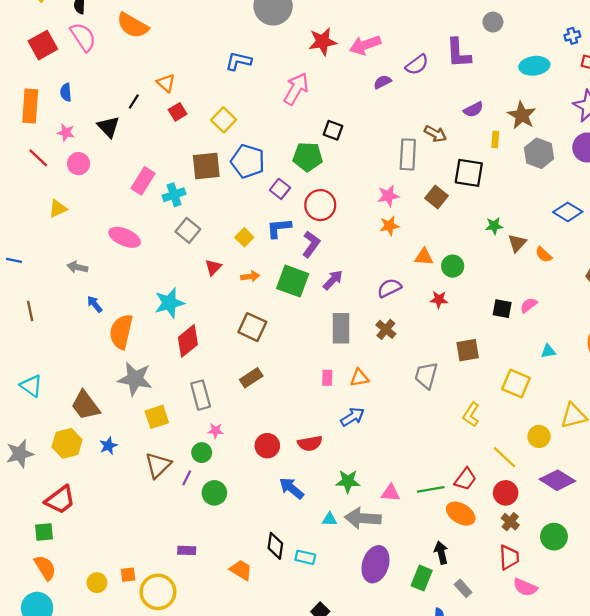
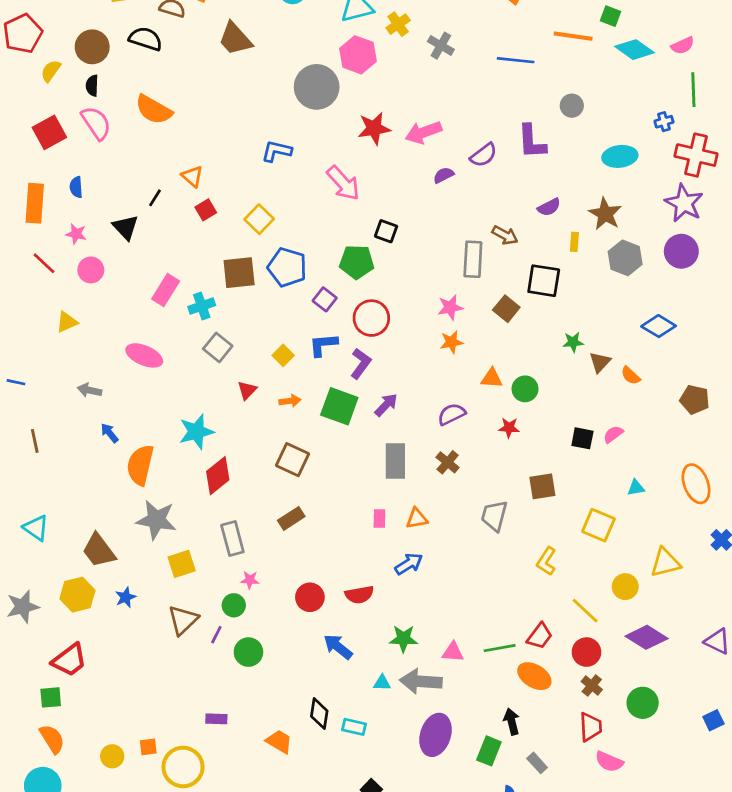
pink arrow: (296, 89) -> (343, 183), turned 108

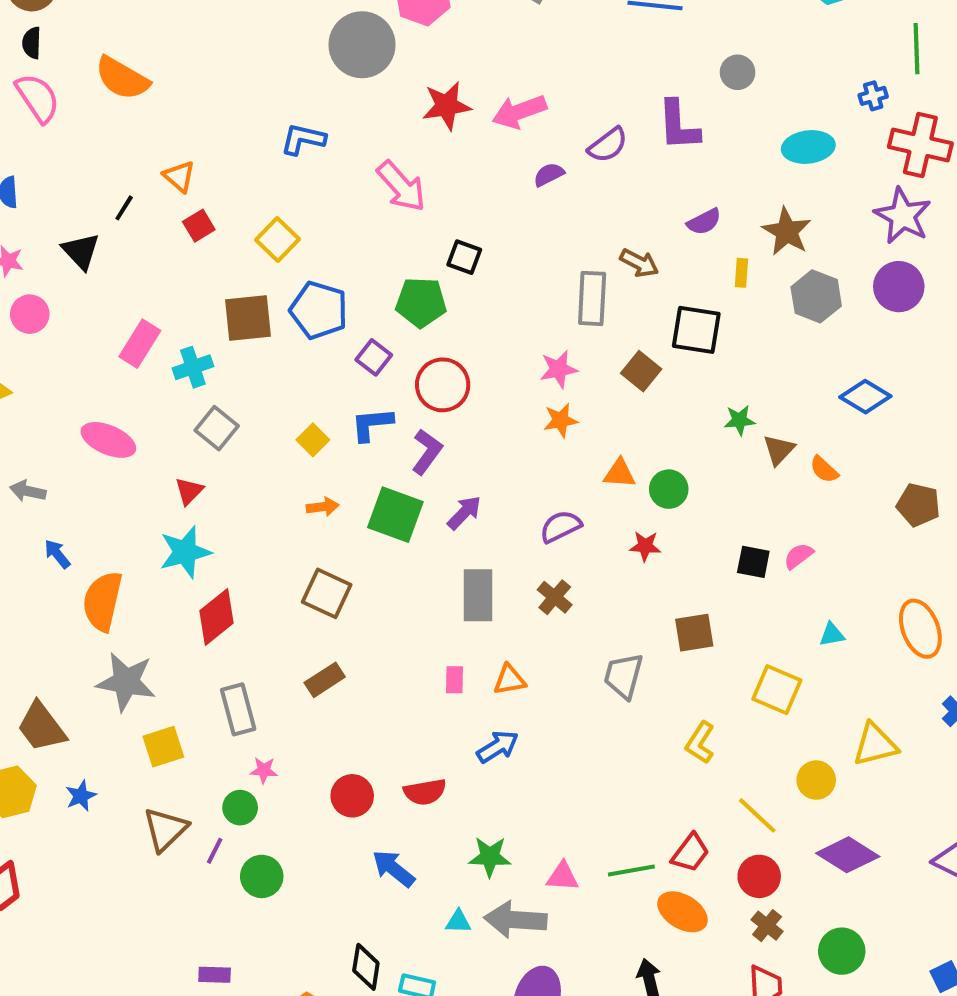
red triangle: (247, 390) -> (189, 491), moved

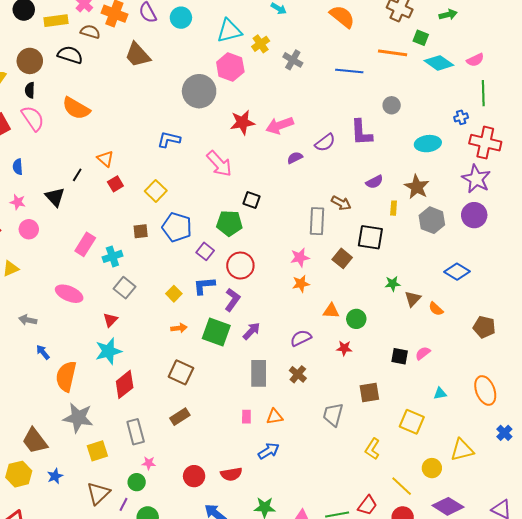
brown square: (248, 318) -> (141, 231), size x0.6

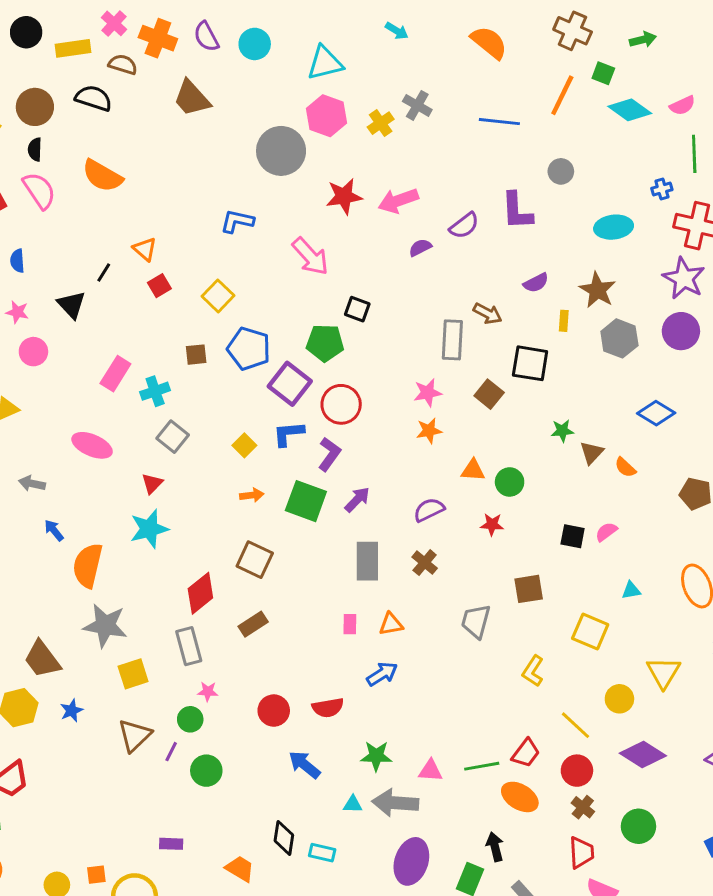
yellow cross: (261, 44) -> (381, 123), moved
orange line: (393, 53) -> (562, 95), turned -72
purple square: (205, 251) -> (290, 384), size x1.6
red diamond: (125, 384) -> (200, 593), moved
yellow triangle: (462, 450) -> (663, 672), turned -45

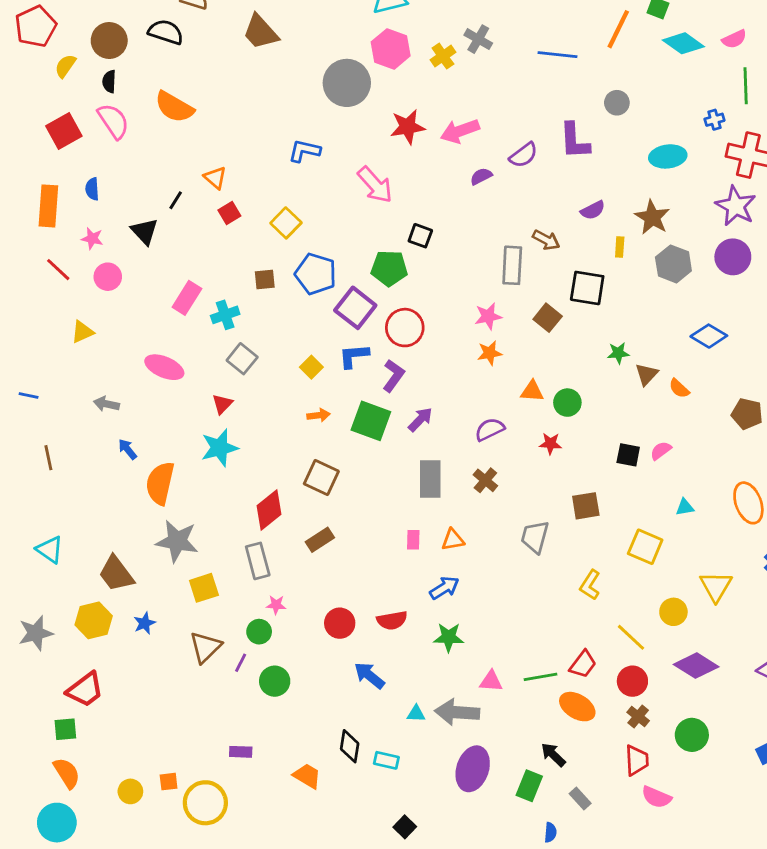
green star: (376, 756) -> (449, 637), moved
black arrow: (495, 847) -> (553, 755), turned -32

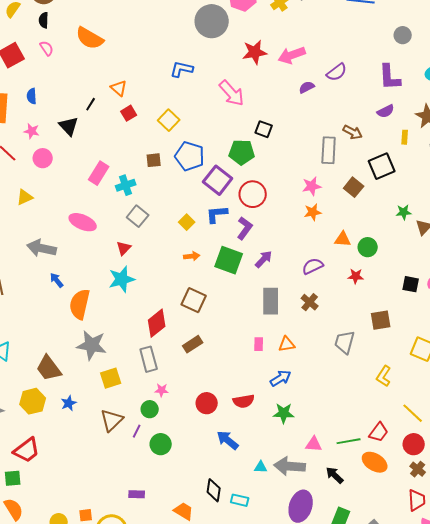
pink semicircle: (113, 121) -> (47, 48), size x0.6
purple L-shape: (574, 141) -> (390, 77), moved
black square: (587, 288) -> (382, 166), turned -32
gray arrow: (106, 404) -> (42, 248), size x1.6
black arrow: (553, 755) -> (335, 475), moved

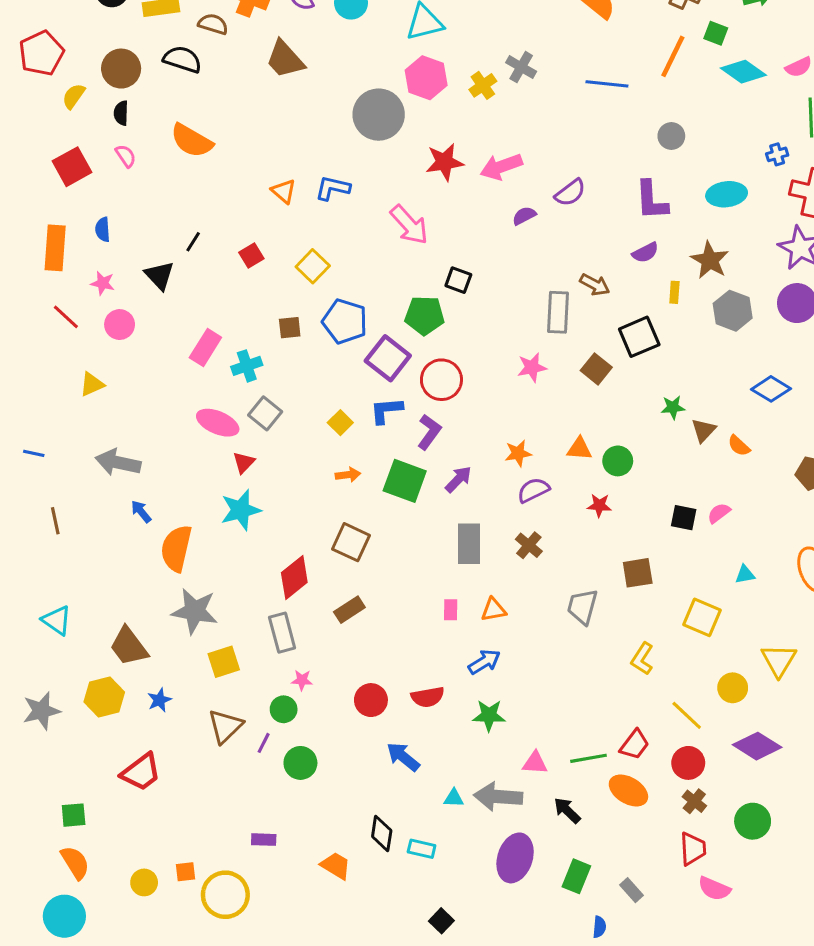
orange triangle: (119, 88) -> (284, 191), moved
orange star: (313, 212) -> (518, 453), moved
pink ellipse: (83, 222) -> (218, 423), moved
red trapezoid: (27, 450) -> (141, 772), moved

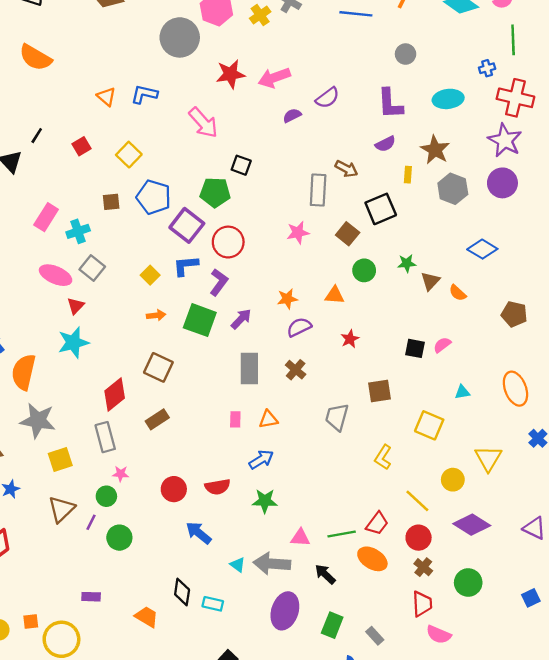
green circle: (618, 461) -> (364, 270), moved
red star: (599, 505) -> (350, 339), turned -30
cyan triangle: (454, 798) -> (238, 565), turned 35

